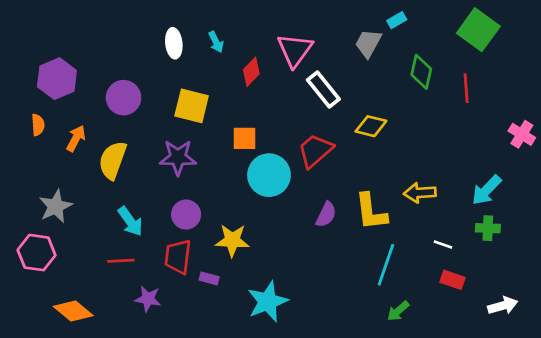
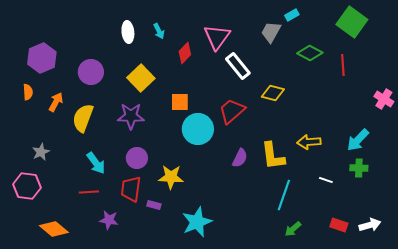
green diamond: (421, 72) -> (310, 53), turned -75
yellow square: (192, 106) -> (141, 78), turned 32
gray star: (56, 206) -> (41, 152), size x0.7
red rectangle: (453, 280) -> (339, 225), moved

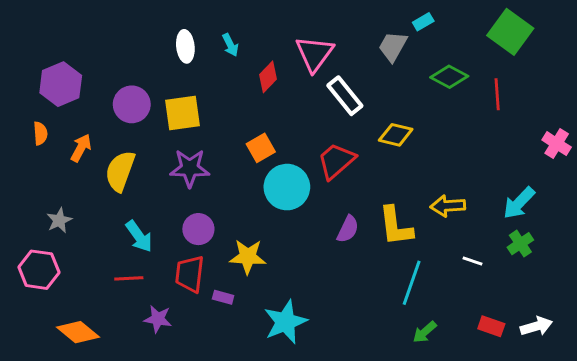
yellow square: (141, 78) -> (182, 113), moved, turned 36
orange square: (180, 102) -> (261, 148), turned -30
green cross: (359, 168) -> (520, 244), turned -36

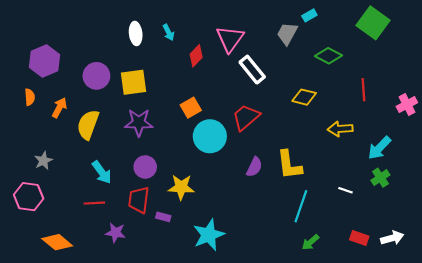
red line: (497, 94) -> (363, 90), moved
yellow diamond: (396, 135) -> (304, 97), moved
pink cross: (557, 144) -> (407, 104), turned 30
yellow arrow: (448, 206) -> (340, 129), moved

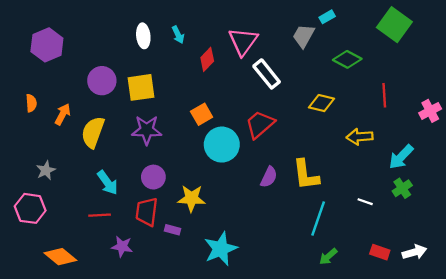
purple hexagon: (45, 61) -> (47, 45), moved

